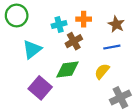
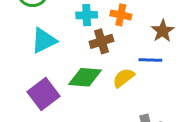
yellow semicircle: (102, 71) -> (124, 78), moved

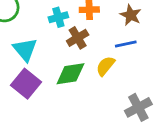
cyan triangle: (44, 40) -> (25, 50), turned -30
purple square: (44, 94) -> (26, 84), moved

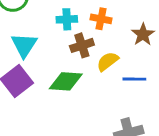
blue line: (126, 44) -> (134, 79), moved
yellow semicircle: (105, 66) -> (108, 61), moved

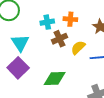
green diamond: (66, 81) -> (55, 79), moved

